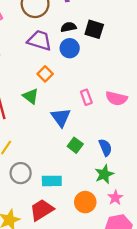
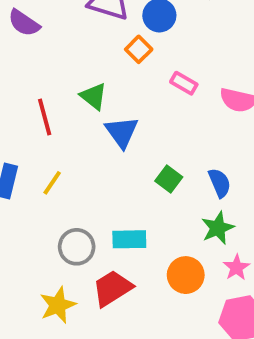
orange square: (45, 74) -> (139, 49), moved
pink rectangle: (86, 97) -> (184, 83), moved, turned -40
blue triangle: (61, 117) -> (122, 132), moved
gray circle: (21, 173) -> (77, 247), moved

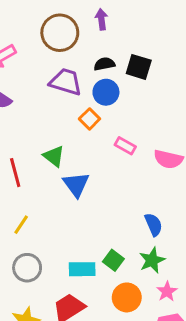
green square: (169, 179) -> (113, 260), moved
gray circle: (77, 247) -> (27, 268), moved

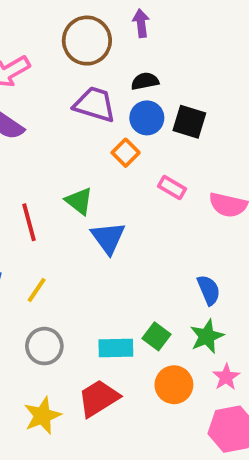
black square: (139, 67) -> (189, 122), moved

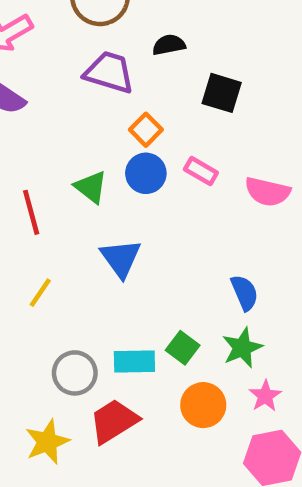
blue circle: (147, 118) -> (146, 173), moved
blue triangle: (108, 238) -> (121, 258), moved
gray circle: (44, 346) -> (75, 373), moved

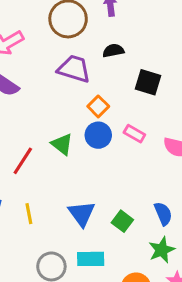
red line: (31, 212) -> (23, 161), turned 48
blue triangle: (121, 258) -> (82, 214), moved
yellow line: (40, 293) -> (29, 214), turned -45
green square: (183, 348) -> (122, 221), moved

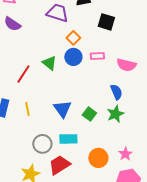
pink rectangle: (134, 134) -> (97, 56), turned -32
blue semicircle: (163, 214) -> (116, 92), moved
green star: (162, 250) -> (115, 114), moved

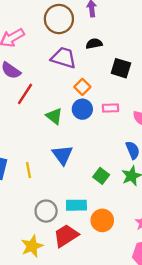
red line: (23, 74) -> (25, 94), moved
blue triangle: (62, 109) -> (62, 155), moved
orange circle: (98, 158) -> (102, 220), moved

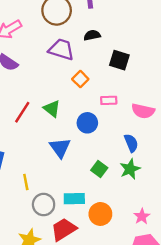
red line: (25, 94) -> (22, 112), moved
blue circle: (82, 109) -> (87, 123), moved
yellow line: (28, 170) -> (26, 182), moved

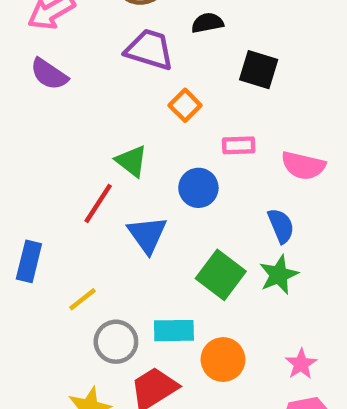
red line: (22, 112) -> (98, 203), moved
green square: (99, 169) -> (221, 275), size x1.5
yellow line: (26, 182) -> (82, 299), turned 63

